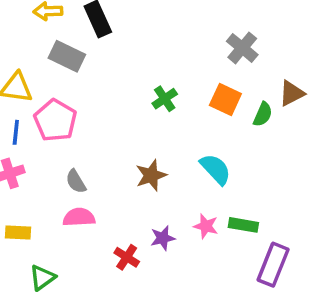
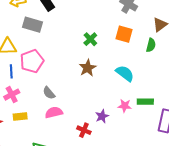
green semicircle: (263, 114) -> (151, 45), moved
pink pentagon: (55, 120) -> (32, 61), turned 30
brown star: (151, 175) -> (88, 68), moved
yellow rectangle: (18, 233) -> (20, 117), moved

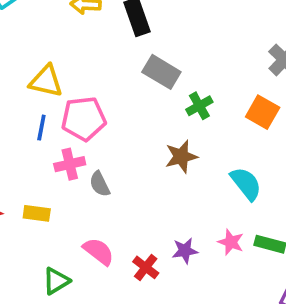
gray rectangle: (33, 25) -> (161, 72), moved
pink cross: (12, 95) -> (70, 164), moved
pink semicircle: (54, 112) -> (99, 251), moved, turned 36

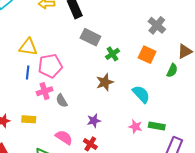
purple star: (185, 251) -> (94, 121), moved

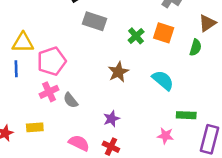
green cross: (112, 54) -> (136, 36), moved
blue line: (28, 72) -> (16, 69), moved
pink star: (135, 127) -> (165, 136), moved

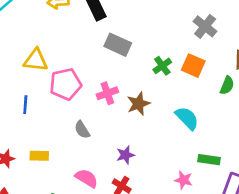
blue line: (16, 69) -> (25, 105), moved
pink cross: (49, 92) -> (107, 93), moved

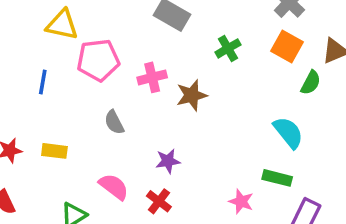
orange square: (193, 66) -> (287, 47), moved
cyan semicircle: (187, 118) -> (288, 132), moved

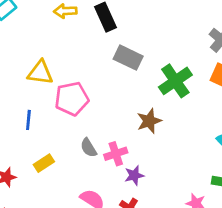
green cross: (228, 48) -> (175, 81), size x1.6
pink cross: (152, 77) -> (116, 154), moved
yellow rectangle: (54, 151) -> (44, 163), moved, turned -36

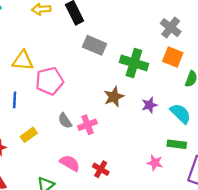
green cross: (175, 81) -> (134, 63), turned -36
purple star: (134, 175) -> (149, 105), moved

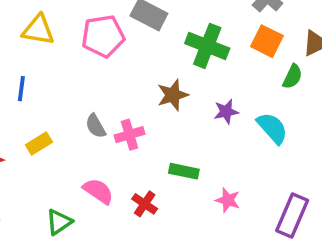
pink pentagon: (49, 81) -> (103, 36), moved
green rectangle: (177, 144) -> (184, 171), moved

